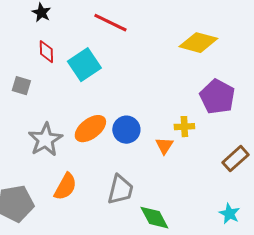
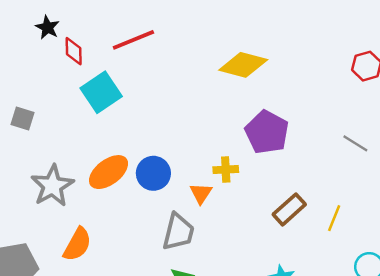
red line: (110, 23) -> (133, 40), turned -48
red diamond: (46, 52) -> (74, 51), moved
gray trapezoid: (120, 190) -> (178, 232), moved

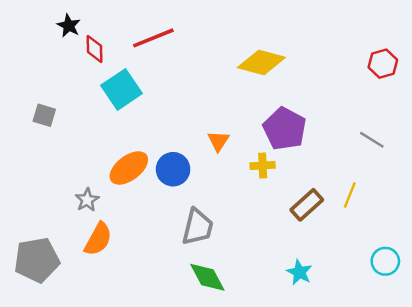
yellow cross: (226, 170) -> (263, 166), moved
gray star: (52, 186) -> (87, 200), moved, size x0.6
orange triangle: (201, 193) -> (218, 141), moved
yellow line: (334, 218) -> (350, 195), moved

